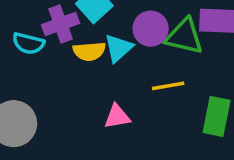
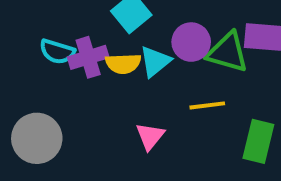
purple cross: (61, 24) -> (88, 57), moved
pink triangle: (117, 117) -> (150, 136), turned -44

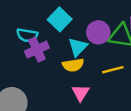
cyan semicircle: (57, 52) -> (27, 35), moved
yellow semicircle: (123, 64) -> (73, 65), moved

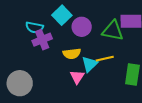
purple circle: (98, 32) -> (82, 27), moved
cyan triangle: (78, 47) -> (90, 64), moved

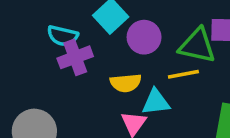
yellow line: (105, 59) -> (183, 74), moved
cyan triangle: (90, 64) -> (156, 102), turned 36

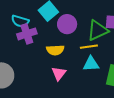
green triangle: (197, 46) -> (98, 30), turned -40
cyan triangle: (156, 102) -> (91, 64), moved

